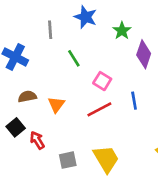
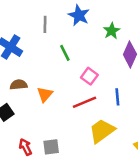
red arrow: (37, 140) -> (25, 147), moved
yellow trapezoid: (106, 159) -> (102, 131), moved, turned -100

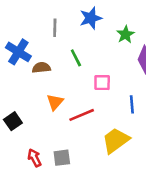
blue star: (79, 15) -> (91, 18), turned 30
pink square: (89, 76) -> (102, 83), turned -35
brown semicircle: (19, 85) -> (41, 68), moved
red line: (85, 102) -> (82, 115), moved

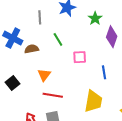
red line: (82, 115) -> (53, 95), moved, turned 36
black square: (13, 121) -> (12, 83), moved
yellow trapezoid: (116, 140) -> (93, 101), turned 140

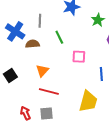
gray line: (40, 17) -> (40, 21), moved

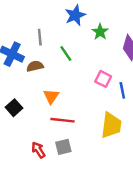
green star: (98, 20) -> (100, 32), moved
pink square: (79, 57) -> (103, 79), moved, turned 32

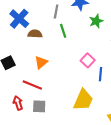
gray line: (40, 37) -> (56, 11), moved
red line: (63, 120) -> (32, 85), moved

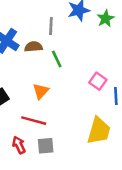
green star: (96, 21) -> (106, 19), moved
green line: (63, 31) -> (57, 59), moved
brown semicircle: (35, 34) -> (34, 47), moved

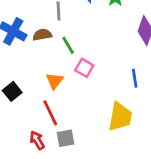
pink square: (98, 81) -> (84, 68), moved
red line: (34, 121) -> (50, 113), turned 55

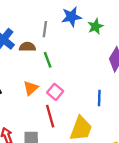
pink square: (84, 68) -> (55, 92), moved
red line: (50, 113) -> (50, 116), moved

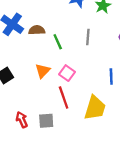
gray line: (45, 29) -> (88, 37), moved

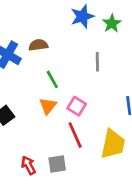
brown semicircle: (37, 30) -> (38, 45), moved
green line: (58, 42) -> (52, 79), moved

